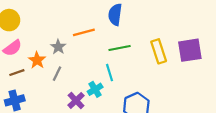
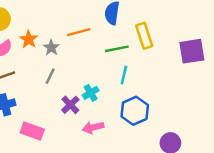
yellow rectangle: (159, 51) -> (144, 36), moved
orange star: (37, 60) -> (29, 39), moved
cyan line: (110, 73) -> (124, 75), moved, turned 30

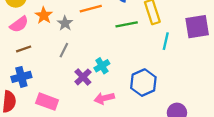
cyan line: (124, 75) -> (166, 41), moved

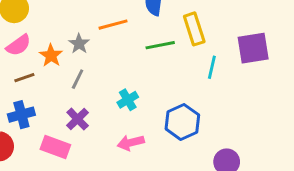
orange star: (44, 15) -> (51, 56), moved
purple cross: (83, 77) -> (78, 119), moved

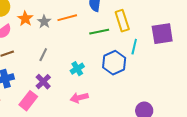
gray star: (79, 44) -> (44, 22), moved
orange star: (51, 56) -> (25, 19), moved
blue hexagon: (182, 122) -> (114, 63), moved
pink rectangle: (55, 147) -> (28, 101), turned -72

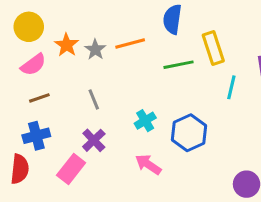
gray line: (43, 55) -> (94, 99), turned -48
blue hexagon: (114, 63) -> (189, 133), moved
pink arrow: (79, 98) -> (148, 164), turned 48

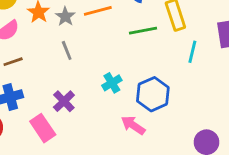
gray line: (94, 99) -> (67, 50), moved
pink arrow: (148, 164) -> (133, 125), moved
pink rectangle: (71, 169) -> (43, 128), turned -72

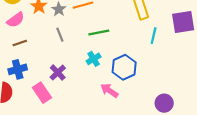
green line: (143, 31) -> (99, 33), moved

